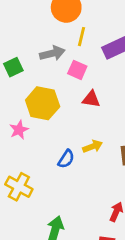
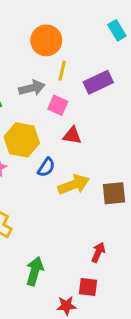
yellow arrow: (93, 146) -> (74, 185), size x1.5
blue semicircle: (66, 159) -> (46, 167), moved

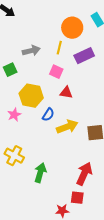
orange circle: (46, 40) -> (72, 28), moved
gray arrow: (32, 88) -> (31, 51), moved
red arrow: (98, 252) -> (84, 174), size x1.6
green arrow: (35, 271) -> (40, 173), moved

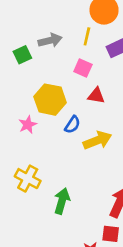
green square: (10, 70) -> (22, 55), moved

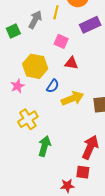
yellow line: (87, 36) -> (56, 12), moved
gray arrow: (50, 40) -> (35, 20), turned -48
yellow cross: (28, 179) -> (28, 119), moved, turned 30

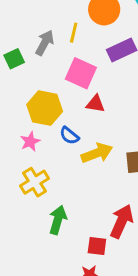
pink square: (61, 41) -> (81, 73), size x1.5
pink star: (17, 86) -> (30, 141), moved
blue semicircle: (53, 86) -> (69, 136), turned 96
red square: (83, 172) -> (97, 246), moved

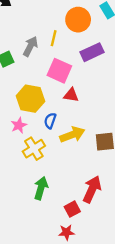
blue semicircle: (69, 136) -> (50, 121), turned 70
yellow cross: (34, 182) -> (34, 149), moved
red square: (97, 246) -> (72, 209), turned -35

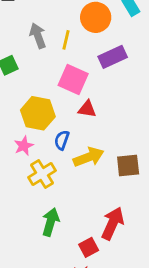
gray arrow: (30, 46) -> (38, 36), moved, turned -48

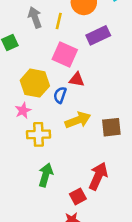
blue semicircle: (62, 140) -> (60, 95), moved
yellow cross: (42, 174) -> (38, 134), turned 30

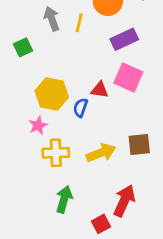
pink square: (65, 54) -> (128, 78), moved
yellow arrow: (78, 120) -> (101, 153), moved

